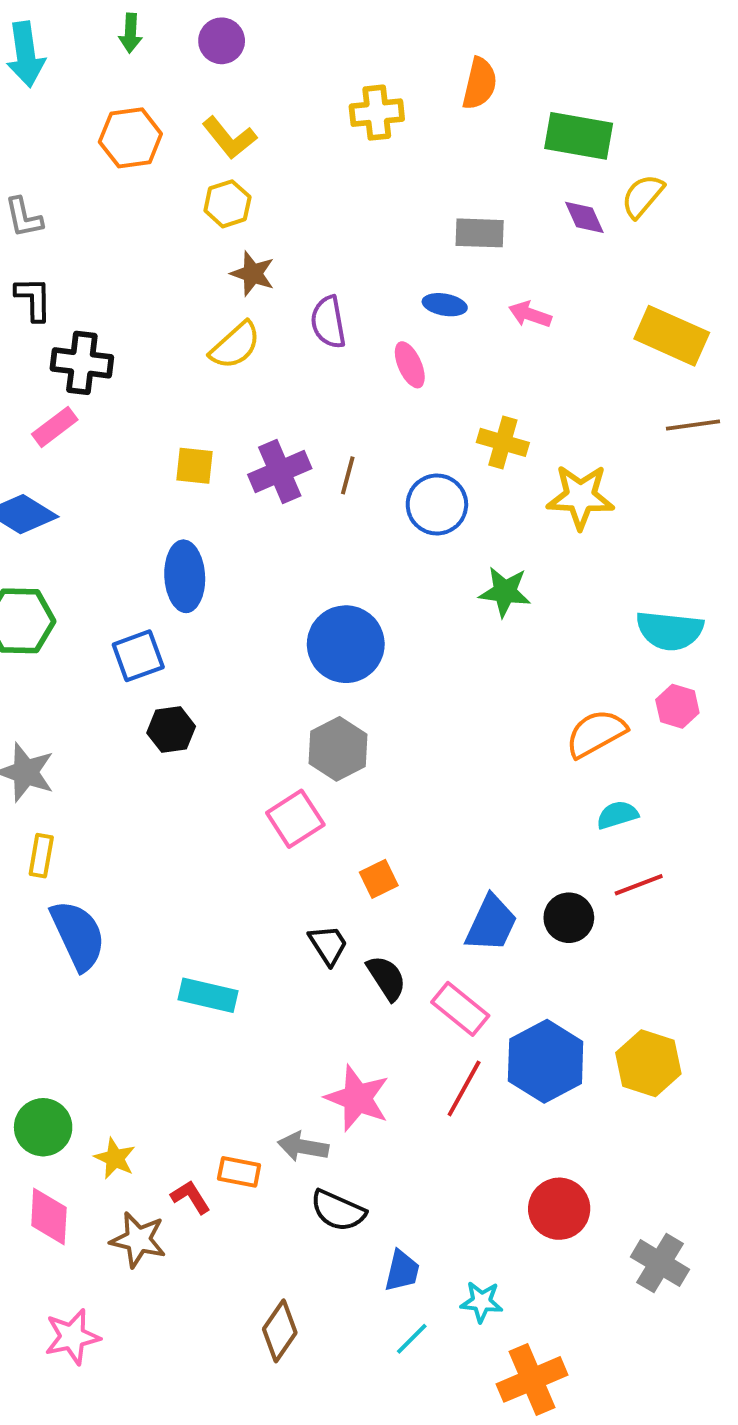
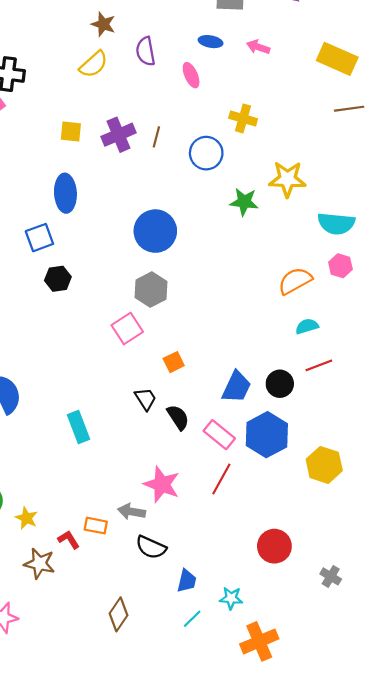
yellow star: (580, 497) -> (287, 179), moved
cyan rectangle: (208, 995) -> (78, 427), turned 56
blue hexagon: (546, 1061) -> (267, 435), moved
gray cross: (660, 1263) -> (331, 576), size x0.7

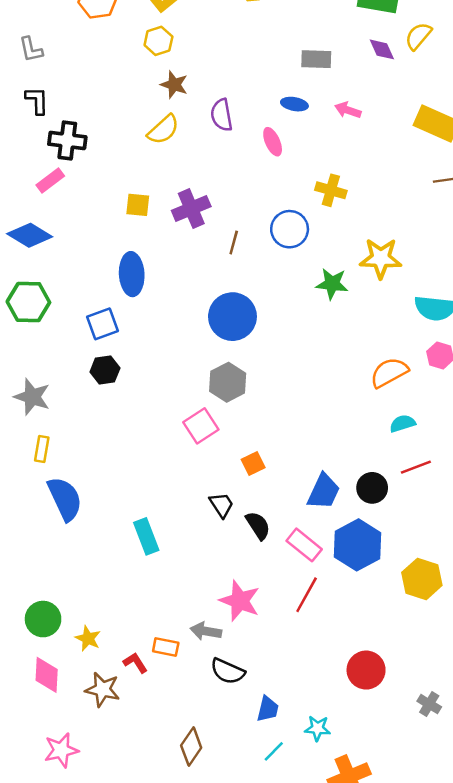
brown line: (156, 137) -> (234, 243), moved
black hexagon: (58, 279) -> (105, 370), moved

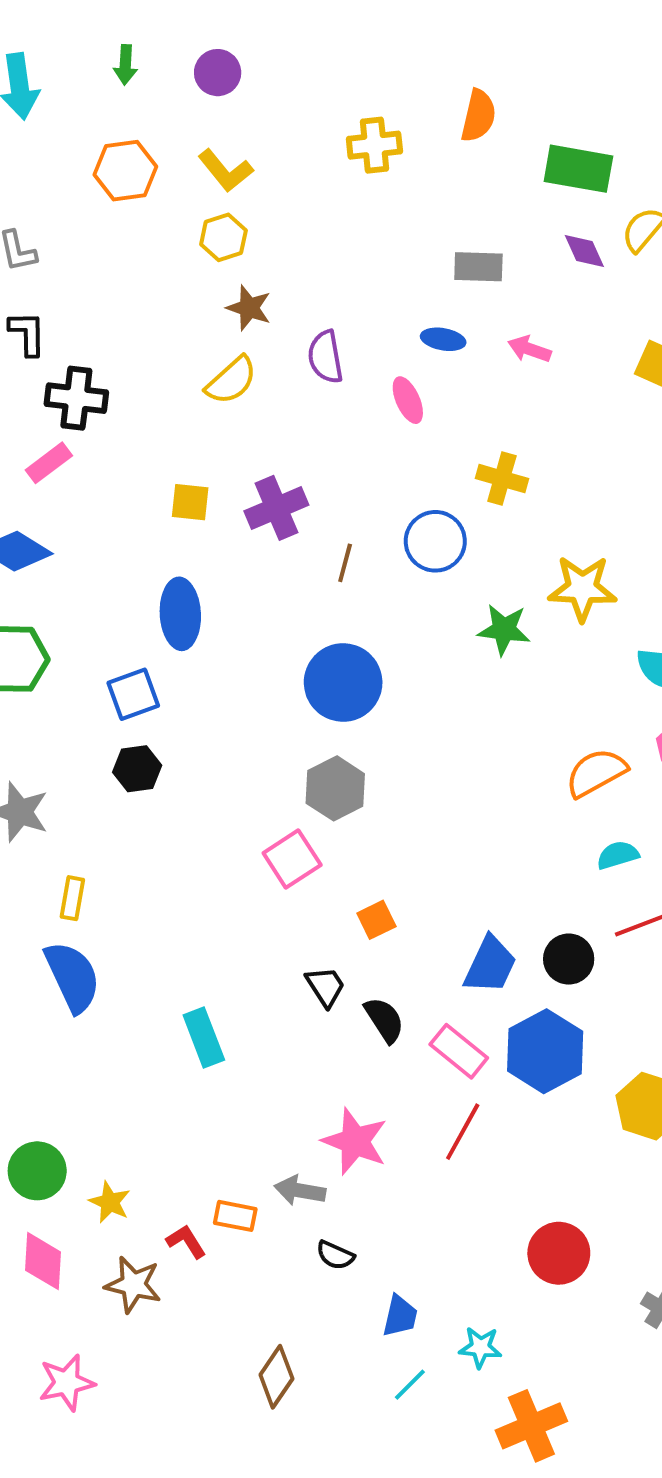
yellow rectangle: (42, 449) -> (72, 898), moved
black semicircle: (228, 671) -> (335, 1255), size x0.7

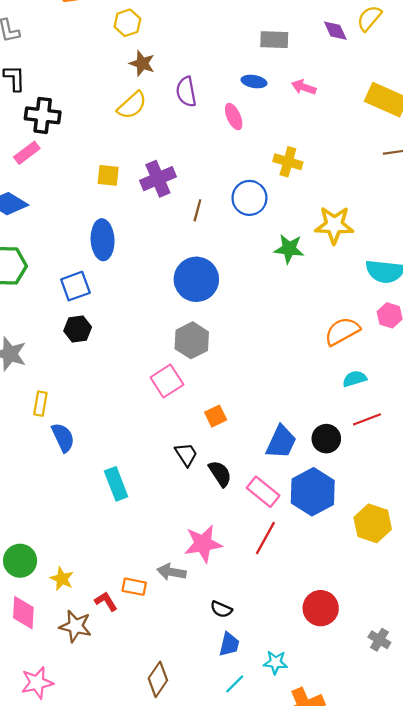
blue semicircle: (72, 977) -> (63, 437), moved, size x0.7
pink star: (355, 1141) -> (203, 544), turned -30
black semicircle: (335, 1255) -> (221, 609), moved

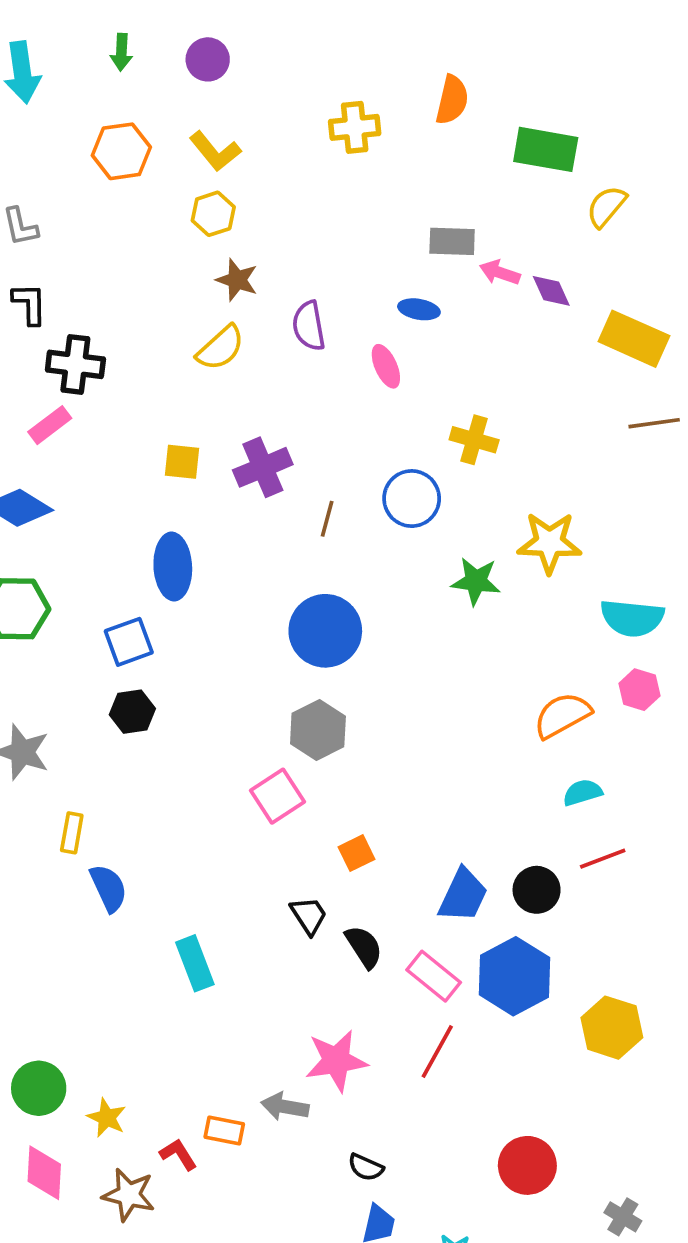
purple diamond: (335, 31) -> (551, 291), moved
pink arrow: (304, 87) -> (500, 273), moved

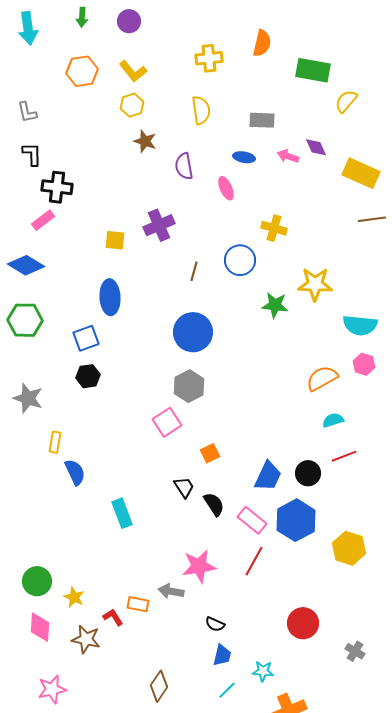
pink arrow: (500, 273) -> (288, 156), moved
yellow semicircle: (221, 348) -> (201, 110), moved, turned -56
purple cross: (263, 467) -> (159, 225), moved

